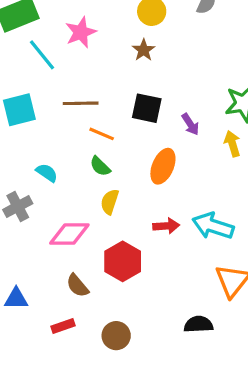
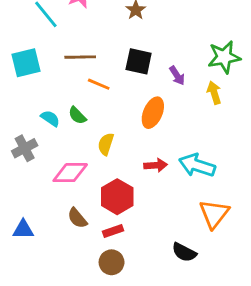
green semicircle: (100, 166) -> (77, 116), moved
black semicircle: (198, 324) -> (184, 252), turned -150
red rectangle: (63, 326) -> (113, 231), moved

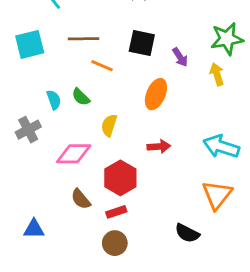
cyan semicircle: (50, 118) -> (54, 100), turned 36
cyan arrow: (197, 165) -> (221, 147), moved
blue triangle: (23, 230) -> (34, 229), moved

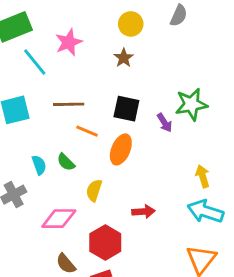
green star: (227, 39) -> (191, 104), moved
yellow arrow: (217, 74) -> (203, 176), moved
orange ellipse: (156, 94) -> (121, 149), moved

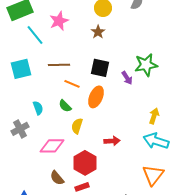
green semicircle: (66, 162) -> (65, 106), moved
yellow arrow: (203, 176) -> (154, 116), turned 35

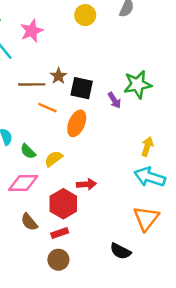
brown star: (98, 32) -> (58, 76), moved
green semicircle: (65, 106) -> (28, 151), moved
yellow semicircle: (77, 126) -> (54, 159), turned 35
red arrow: (112, 141) -> (86, 184), moved

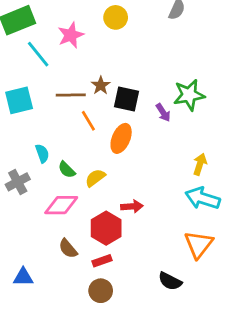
yellow circle: (85, 15) -> (116, 17), moved
orange line: (47, 108) -> (88, 121), turned 36

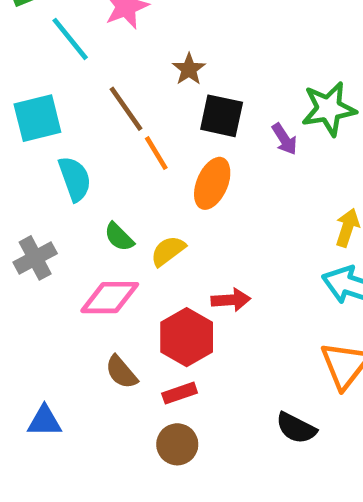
brown star: (101, 85) -> (189, 69), moved
brown line: (71, 95) -> (126, 109), turned 56
cyan semicircle: (42, 153) -> (75, 179), moved, size x1.4

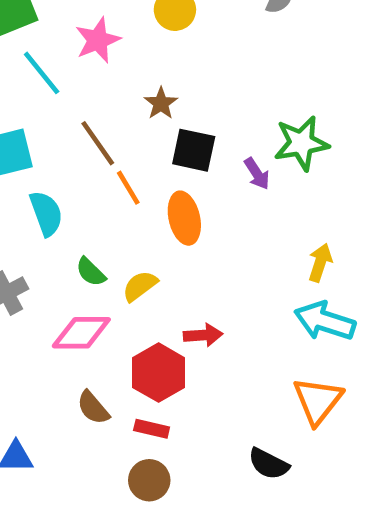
orange ellipse: (212, 183) -> (184, 218), turned -36
red rectangle: (180, 393) -> (152, 429), turned 32

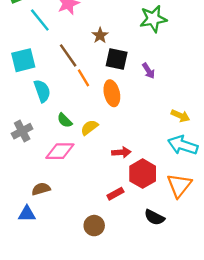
green star: (301, 143) -> (153, 19), moved
yellow arrow: (320, 263) -> (180, 116), turned 96
red hexagon: (159, 373) -> (143, 174), moved
brown semicircle: (93, 408) -> (41, 189), moved, turned 114
red rectangle: (152, 429) -> (115, 194), moved, turned -42

